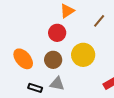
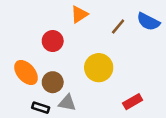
red circle: (57, 33) -> (53, 41), moved
brown circle: (53, 60) -> (53, 82), moved

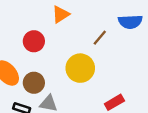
blue semicircle: (148, 22) -> (130, 22), turned -30
brown line: (118, 26) -> (100, 38), moved

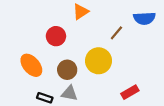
brown circle: (34, 83) -> (67, 70), moved

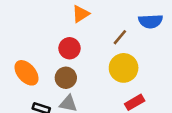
red circle: (56, 36) -> (69, 48), moved
yellow circle: (99, 61) -> (124, 68), moved

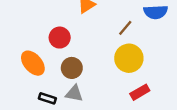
red circle: (69, 48) -> (60, 38), moved

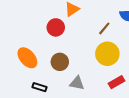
red circle: (60, 38) -> (56, 27), moved
gray triangle: (74, 93) -> (77, 83), moved

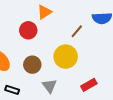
yellow circle: (107, 54) -> (66, 57), moved
gray triangle: (77, 83) -> (49, 86), turned 42

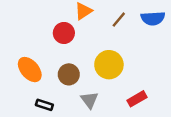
brown line: (77, 31) -> (119, 20), moved

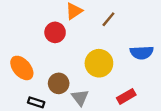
blue semicircle: (153, 18) -> (142, 53), moved
brown circle: (69, 74) -> (59, 83), moved

